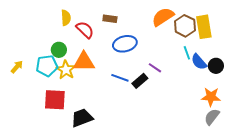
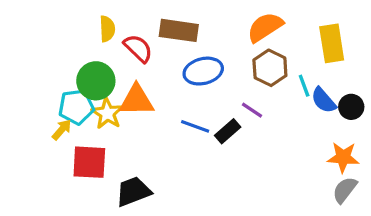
brown rectangle: (110, 19) -> (179, 30), size x1.6
brown hexagon: (185, 26) -> (270, 68), moved
green circle: (59, 50) -> (96, 81), size x1.5
yellow arrow: (17, 67) -> (62, 130), moved

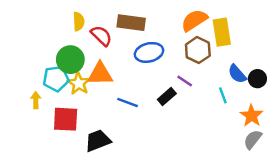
yellow rectangle: (332, 43) -> (222, 32), moved
cyan line: (304, 86) -> (223, 95), moved
blue line: (195, 126) -> (128, 102), moved
yellow arrow: (62, 130) -> (36, 100), moved, turned -42
orange star: (343, 157) -> (251, 116), turned 30

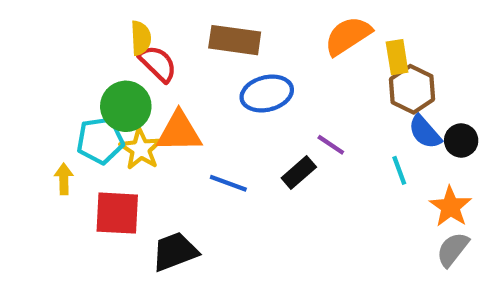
yellow rectangle: (222, 32) -> (397, 57), size x0.7
red semicircle: (101, 36) -> (158, 64), moved
brown hexagon: (198, 50) -> (412, 89), moved

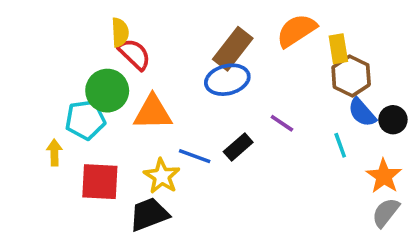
brown rectangle: (235, 40) -> (233, 49), moved, turned -60
yellow star: (141, 149) -> (162, 176), moved
black rectangle: (299, 173) -> (238, 147), moved

